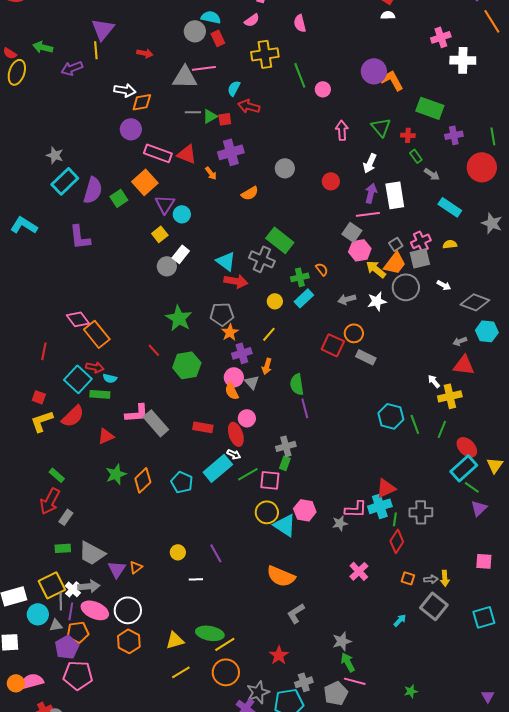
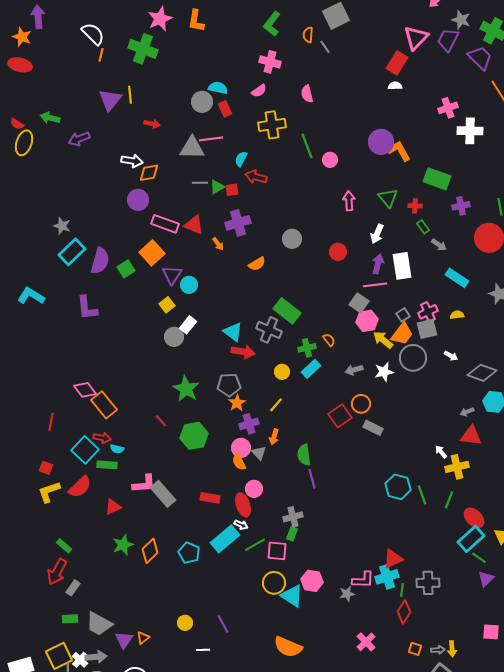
yellow line: (96, 50) -> (130, 95), moved
red square: (333, 345) -> (340, 416), turned 30

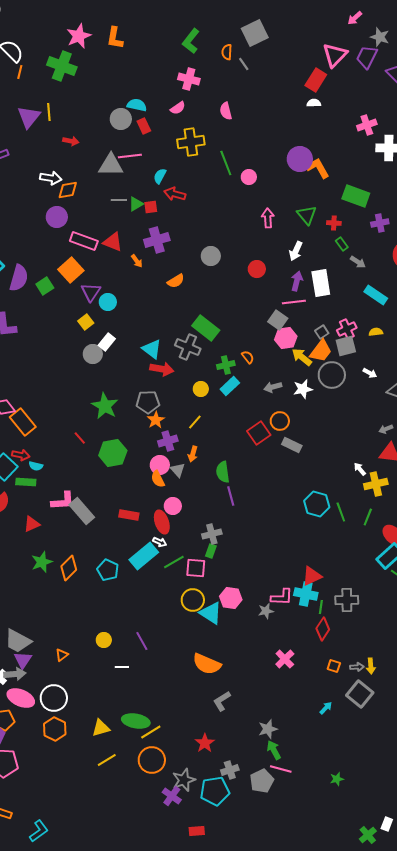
cyan cross: (387, 577) -> (306, 594), turned 30
purple triangle: (124, 640) -> (23, 660), moved

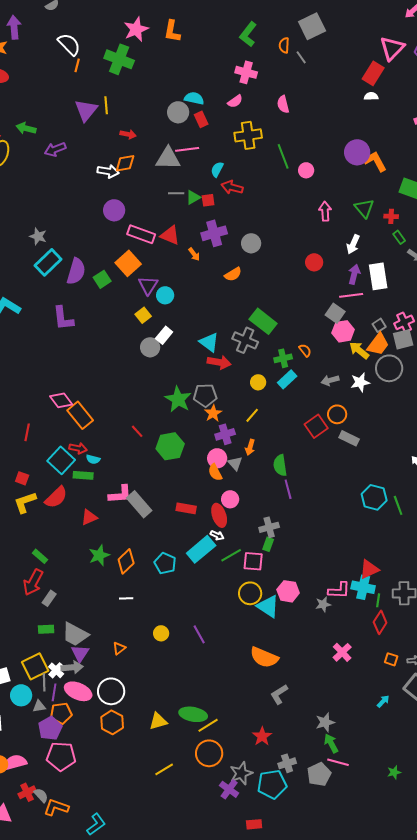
orange diamond: (68, 190) -> (125, 163), moved
gray circle: (211, 256) -> (251, 243), moved
green star: (105, 406) -> (178, 399), moved
white line: (122, 667) -> (126, 598), moved
yellow line: (107, 760) -> (164, 769), moved

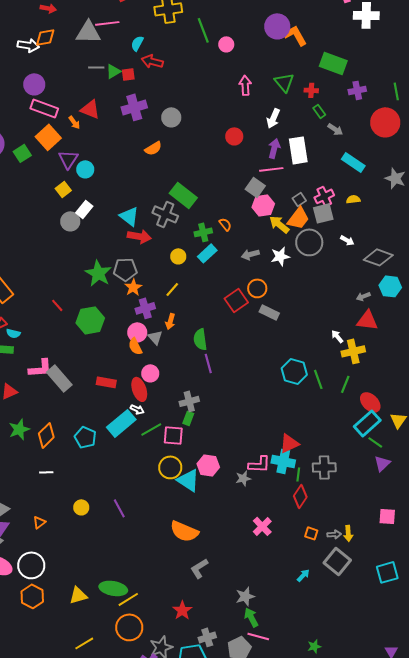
pink rectangle: (141, 234) -> (44, 108), moved
orange arrow: (194, 254) -> (74, 122), moved

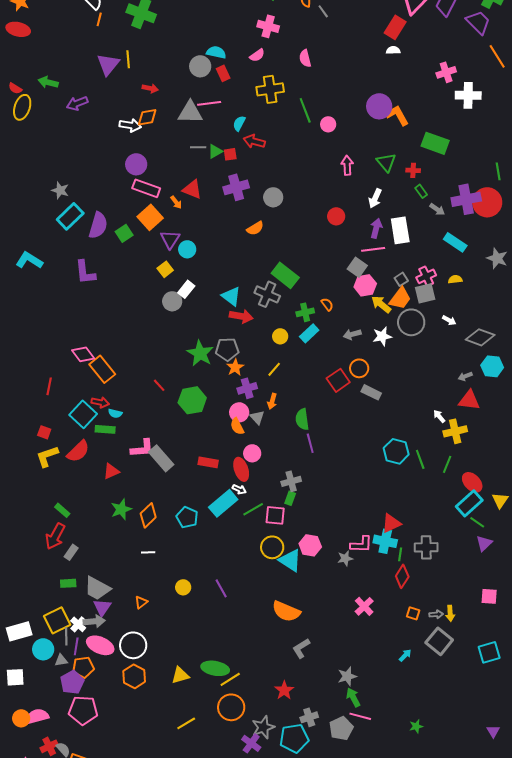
purple cross: (357, 90) -> (466, 199), moved, size x1.6

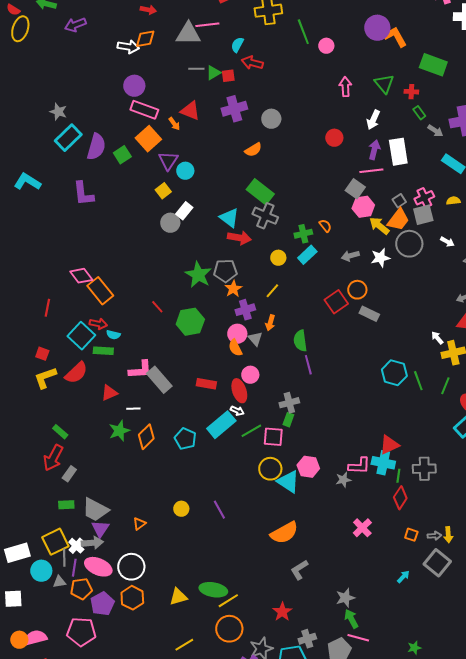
green rectangle: (285, 275) -> (260, 192), moved
white line: (148, 552) -> (133, 409), moved
orange semicircle: (286, 611) -> (284, 533), turned -52
purple pentagon: (72, 682) -> (102, 604), moved

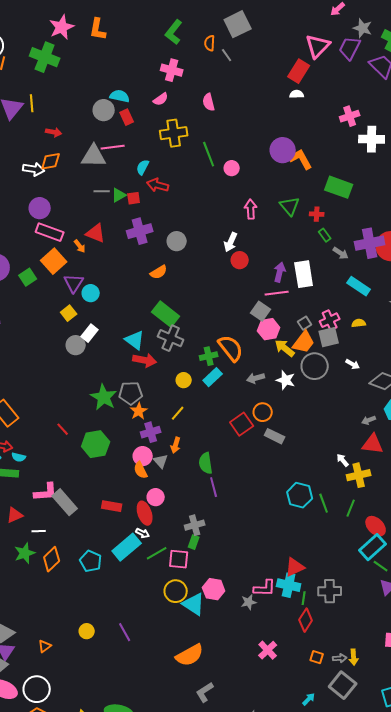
white arrow: (373, 120) -> (231, 242), moved
orange semicircle: (325, 226) -> (231, 348), size x2.0
white star: (380, 258) -> (286, 380), turned 30

